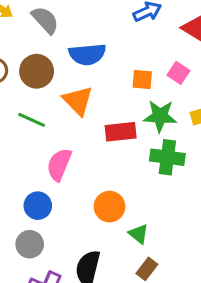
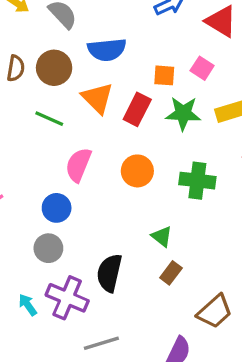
red rectangle: (121, 132) -> (137, 109), moved, turned -56
green cross: (167, 157) -> (197, 181), moved
orange circle: (110, 207) -> (137, 171), moved

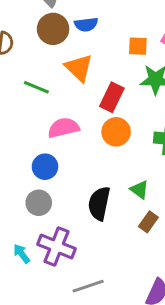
blue semicircle: (107, 50) -> (86, 24), size x0.7
brown circle: (54, 68) -> (53, 29), moved
red rectangle: (137, 109) -> (112, 97), moved
pink semicircle: (78, 165) -> (63, 128), turned 56
black semicircle: (109, 273) -> (99, 203), moved

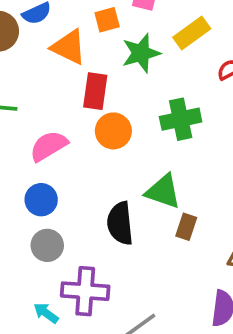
orange triangle: (79, 68) -> (69, 47), moved
green triangle: (139, 190) -> (163, 191), size x1.5

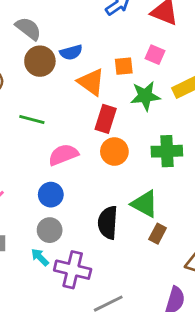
cyan arrow: (46, 313) -> (40, 257), moved

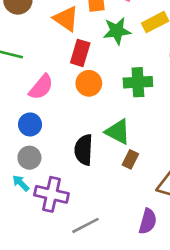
pink semicircle: (63, 155) -> (41, 87), turned 152

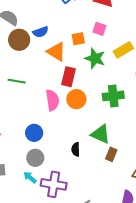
green star: (117, 31) -> (95, 58), turned 30
pink semicircle: (41, 87) -> (52, 100), moved, turned -45
black semicircle: (84, 150) -> (76, 149), size x0.6

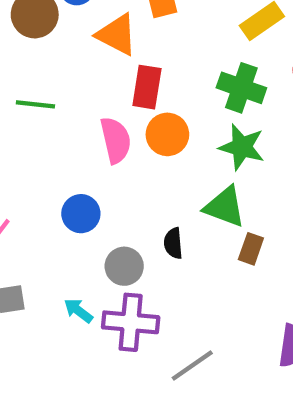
green star: (95, 58) -> (242, 147), moved
green cross: (113, 96) -> (241, 88), moved, turned 30
gray circle: (35, 158) -> (124, 266), moved

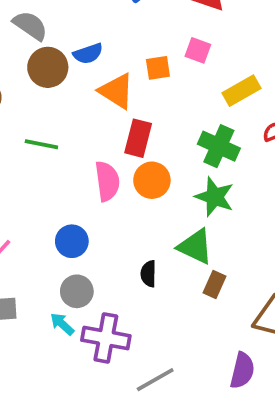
gray circle: (124, 266) -> (77, 291), moved

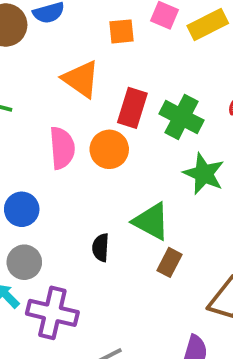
orange triangle: (116, 91) -> (81, 79), moved
yellow rectangle: (241, 91) -> (208, 24), moved
red rectangle: (138, 138) -> (132, 108), moved
green star: (215, 197) -> (204, 174), moved

